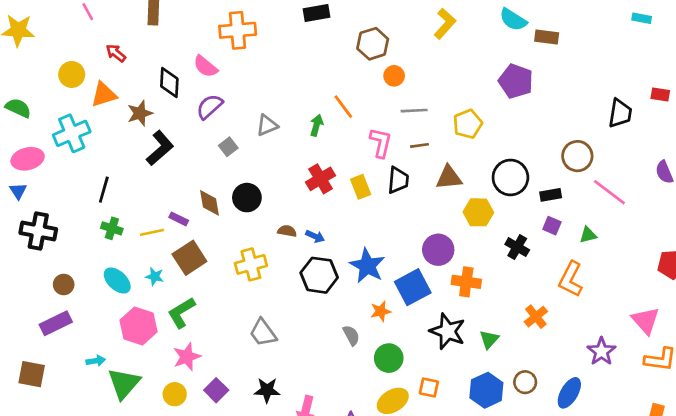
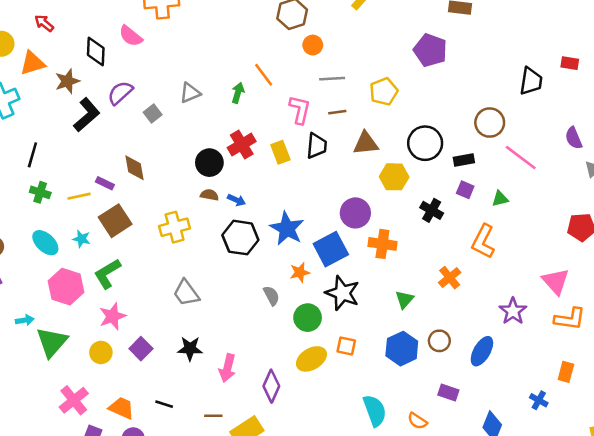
purple semicircle: (209, 107) -> (120, 93), moved
black circle: (247, 198) -> (209, 163), moved
black star: (448, 331) -> (342, 293), moved

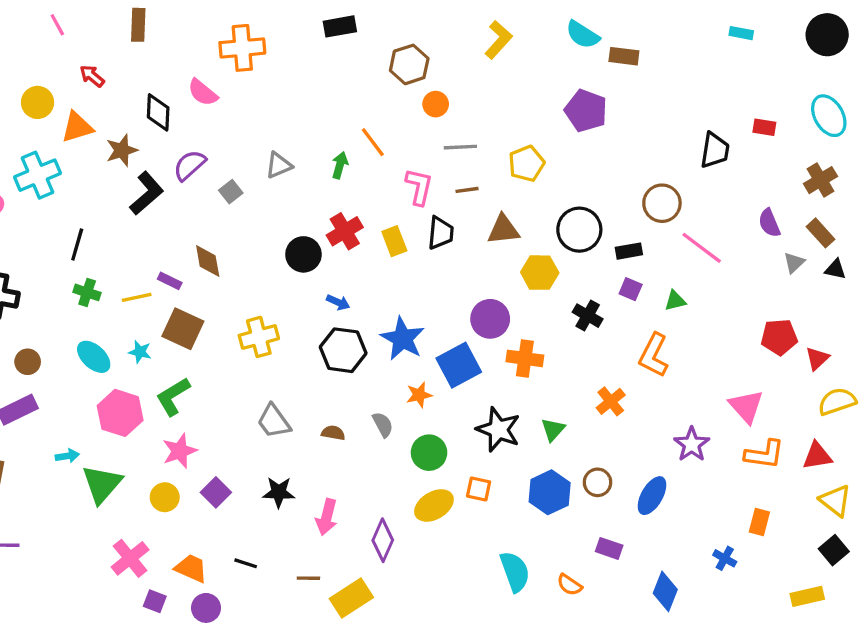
brown semicircle: (209, 195) -> (333, 433), moved
brown square: (115, 221) -> (183, 329), turned -32
black star: (342, 293) -> (498, 430), moved

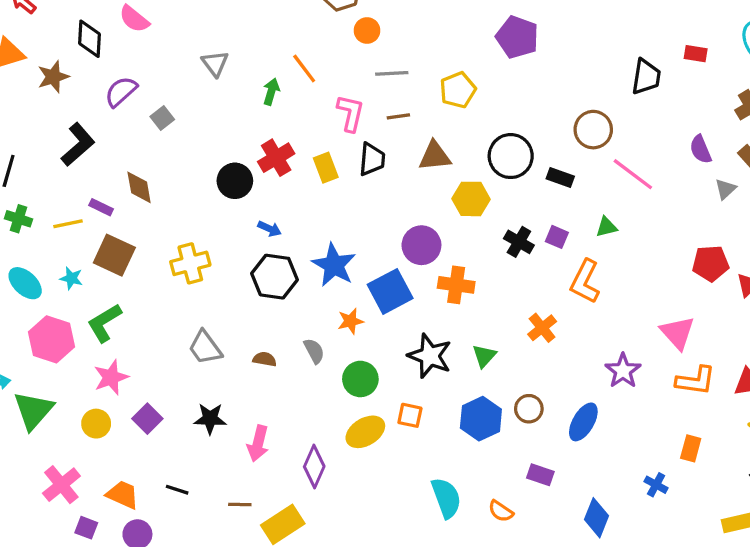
gray triangle: (279, 165) -> (215, 64), moved, turned -44
black L-shape: (147, 193) -> (78, 144), moved
black rectangle: (629, 251) -> (560, 177), turned 30
purple square: (631, 289) -> (557, 237), moved

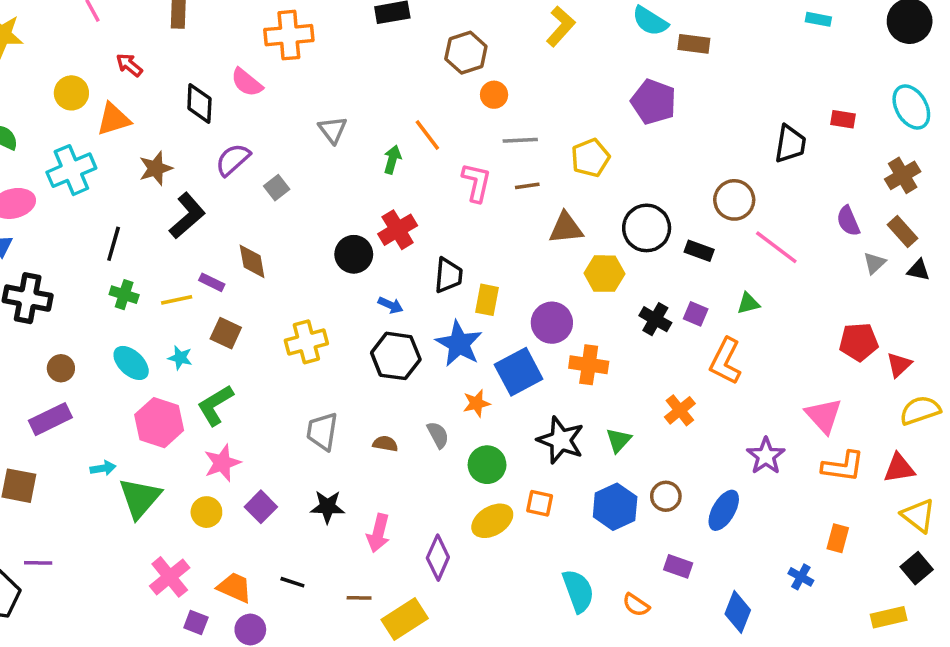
brown star: (53, 77) -> (156, 168), moved
black trapezoid: (372, 159) -> (448, 275), moved
yellow rectangle: (326, 168) -> (487, 300), moved, turned 32
brown square: (114, 255) -> (226, 333), size x0.7
gray trapezoid: (205, 348) -> (322, 431), turned 45

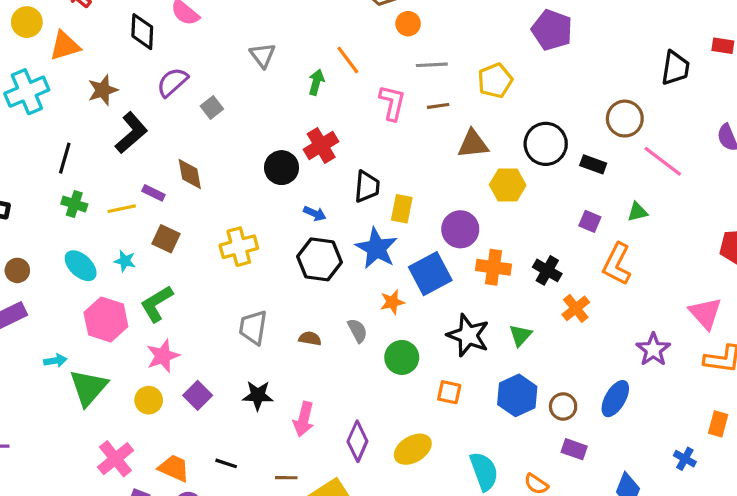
black cross: (655, 319) -> (547, 270), moved
brown circle: (666, 496) -> (563, 406), moved
yellow ellipse: (492, 521) -> (413, 449), moved

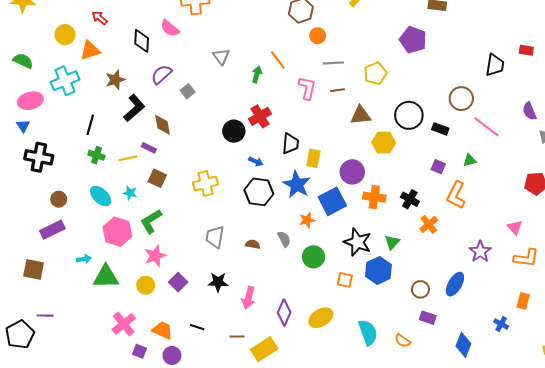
brown diamond: (190, 174) -> (163, 125), moved
pink triangle: (705, 313) -> (515, 228), size x0.7
green triangle: (89, 387) -> (106, 277), turned 48
blue hexagon: (517, 395) -> (378, 271), moved

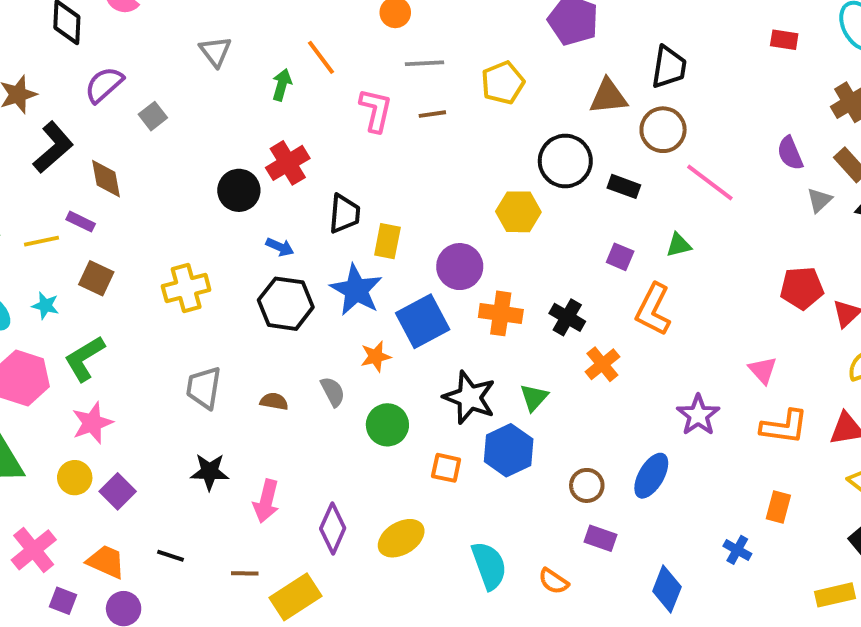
black trapezoid: (495, 65) -> (669, 67), moved
brown triangle: (361, 115) -> (608, 96), moved
purple square: (178, 282) -> (118, 491), moved

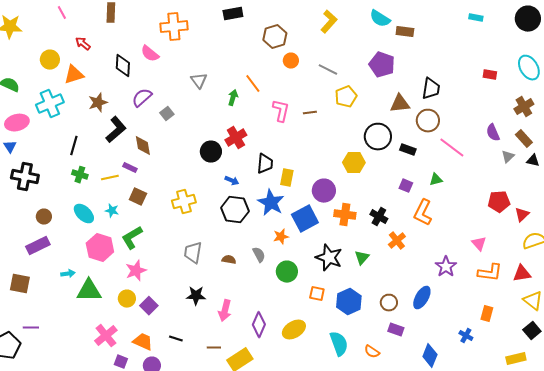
gray line: (425, 63) -> (328, 70), moved, turned 30
blue hexagon: (509, 450) -> (349, 302), moved

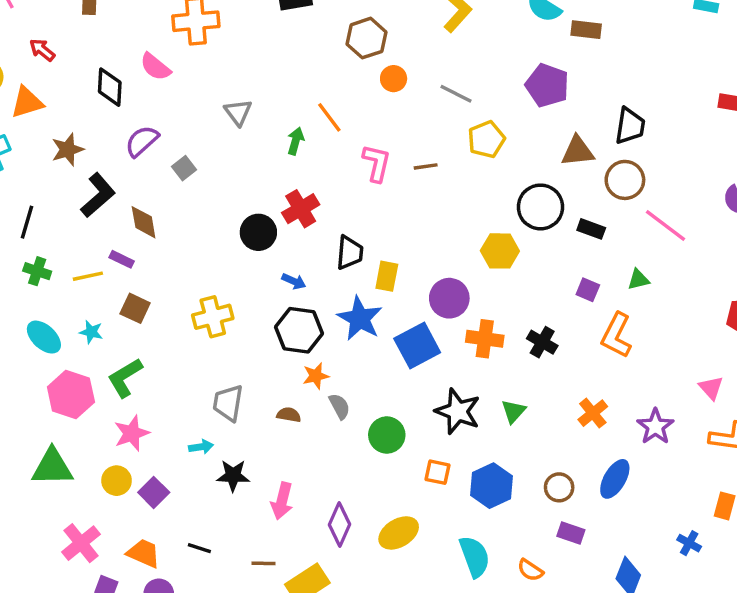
orange star: (281, 237) -> (316, 376), moved
orange cross: (397, 241) -> (593, 413), moved
cyan arrow: (68, 274) -> (201, 447), moved

